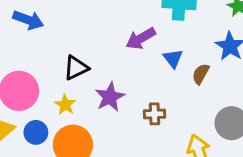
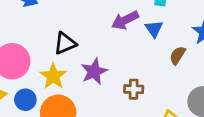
blue triangle: (173, 58) -> (154, 29), moved
yellow star: (65, 105) -> (53, 76), size x1.4

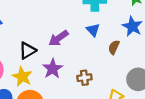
purple arrow: (125, 20) -> (58, 38), moved

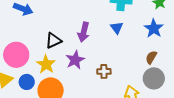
purple arrow: (58, 38) -> (84, 32), turned -48
brown semicircle: (114, 47) -> (151, 57), moved

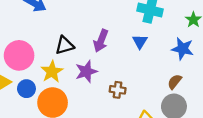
blue star: (154, 28) -> (183, 49), turned -30

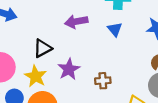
purple arrow: (101, 41) -> (76, 22), moved, turned 70

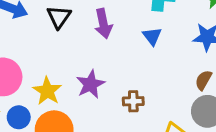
purple arrow: (76, 22) -> (103, 24), turned -95
black triangle: (43, 48) -> (59, 17), moved, turned -30

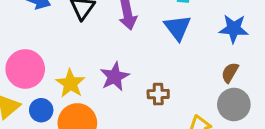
blue triangle: (152, 36) -> (178, 28), size x1.4

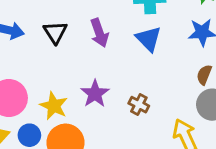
brown cross: (158, 94) -> (139, 105), turned 36

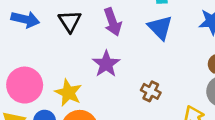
purple star: (95, 94) -> (106, 64), moved

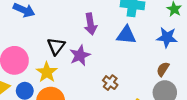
black triangle: (70, 21) -> (56, 46), moved
blue triangle: (160, 28) -> (126, 35), turned -50

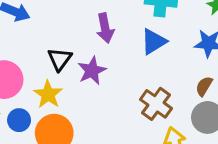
blue triangle: (126, 35) -> (154, 42), turned -35
brown cross: (110, 83) -> (156, 104), moved, size x1.5

